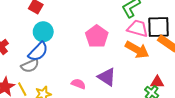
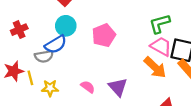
pink pentagon: (97, 36) -> (104, 35), moved

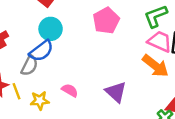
pink pentagon: (104, 35) -> (106, 21), moved
gray semicircle: (44, 56) -> (29, 66), turned -48
pink semicircle: (88, 87) -> (70, 90), moved

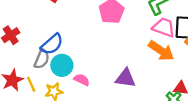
cyan circle: (51, 29) -> (62, 65), moved
purple triangle: (116, 92) -> (126, 78), turned -30

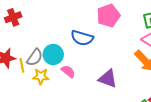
blue semicircle: (52, 44) -> (82, 38), moved, turned 45
gray semicircle: (42, 59) -> (35, 57), moved

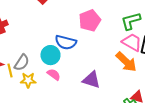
cyan circle: (53, 54) -> (50, 55), moved

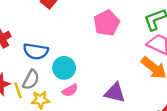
blue semicircle: (66, 42) -> (36, 51), moved
pink semicircle: (54, 74) -> (70, 90), turned 120

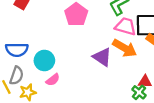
purple triangle: (115, 93) -> (102, 57), moved, turned 30

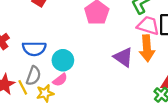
orange arrow: (125, 48) -> (147, 48), turned 55
pink semicircle: (53, 80) -> (60, 80), moved

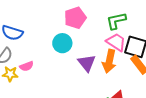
cyan circle: (63, 60) -> (62, 43), moved

